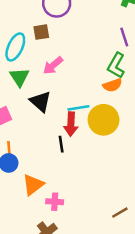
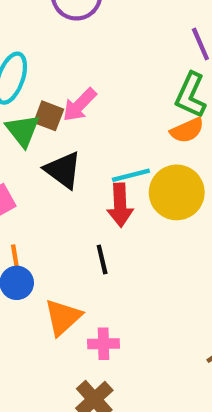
brown square: (41, 32) -> (49, 116), moved, turned 35
black line: (61, 144) -> (102, 260), moved

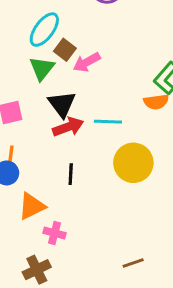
brown square: (49, 116) -> (65, 50), moved
yellow circle: (177, 192) -> (133, 163), moved
red arrow: (120, 205) -> (68, 127), moved, turned -124

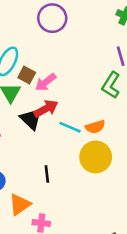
orange semicircle: (156, 102) -> (95, 127), moved
cyan line: (108, 122) -> (70, 127), turned 30
red arrow: (68, 127) -> (46, 109), moved

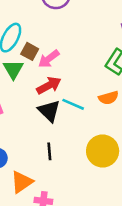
black triangle: (31, 119) -> (49, 111), moved
orange semicircle: (95, 127) -> (109, 98), moved
yellow circle: (96, 157) -> (103, 151), moved

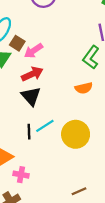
cyan line: (73, 104) -> (45, 126), moved, turned -60

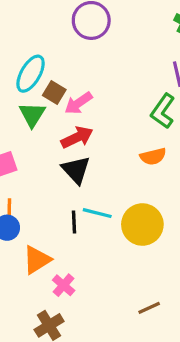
cyan line: (45, 126) -> (97, 213), turned 48
pink cross: (21, 175) -> (64, 285), turned 32

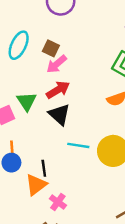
brown square: (54, 92) -> (51, 48), moved
green triangle: (32, 114) -> (27, 101), moved
black line: (74, 222) -> (44, 168), moved

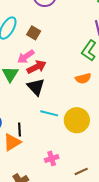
pink arrow: (57, 64) -> (26, 57), moved
pink cross: (58, 202) -> (52, 158), moved, turned 32

